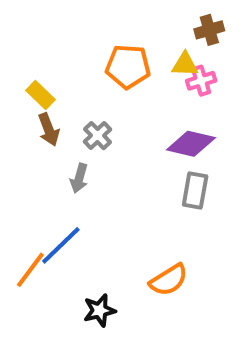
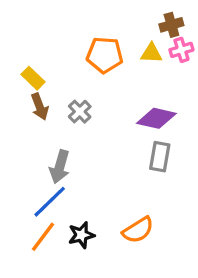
pink cross: (201, 81) -> (181, 50), moved
gray arrow: (79, 178) -> (60, 167), moved, size x1.4
orange line: (30, 270) -> (43, 237), moved
black star: (99, 310) -> (81, 235), moved

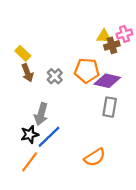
brown cross: (171, 25) -> (112, 45), moved
orange pentagon: (105, 55) -> (87, 71), moved
blue line: (50, 202) -> (49, 137), moved
black star: (81, 235) -> (30, 134), moved

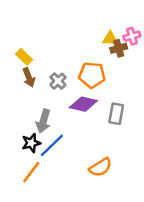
purple diamond: (107, 81) -> (83, 104), moved

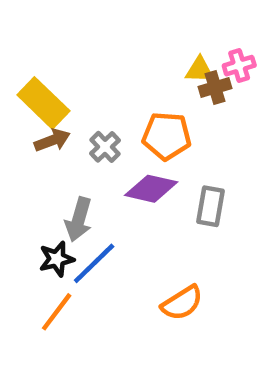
yellow rectangle: (24, 57) -> (43, 103), size x1.6
brown arrow: (29, 77) -> (52, 140), turned -90

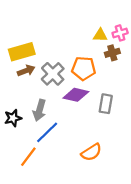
brown cross: (215, 88) -> (112, 53), moved
yellow rectangle: (43, 103) -> (22, 52), turned -60
gray cross: (105, 147) -> (53, 74), size x1.5
black star: (57, 259) -> (13, 118), moved

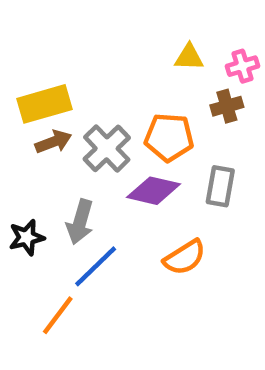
yellow triangle: (100, 35) -> (189, 57), moved
gray rectangle: (106, 104) -> (220, 186), moved
orange semicircle: (91, 152) -> (185, 257), moved

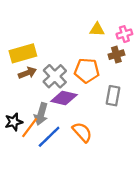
purple diamond: (153, 191) -> (64, 98), moved
orange semicircle: (185, 257) -> (82, 132), moved, turned -100
orange line: (58, 315) -> (30, 128), moved

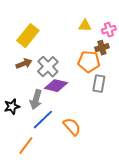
yellow rectangle: (23, 53) -> (28, 36), moved, turned -35
orange pentagon: (87, 71) -> (89, 62), moved
orange line: (30, 128) -> (26, 146), moved
orange semicircle: (82, 132) -> (72, 127), moved

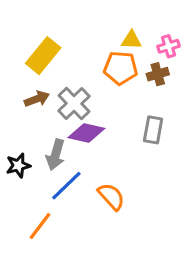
orange pentagon: (89, 62) -> (121, 68), moved

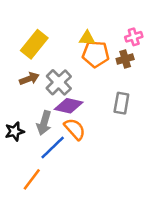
yellow triangle: (131, 40) -> (87, 38), moved
orange semicircle: (111, 197) -> (75, 129), moved

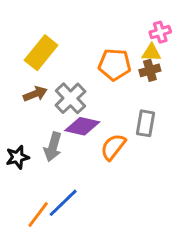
pink cross: (134, 37) -> (160, 32), moved
yellow triangle: (87, 38) -> (151, 53), moved
orange semicircle: (75, 129) -> (113, 147), moved, turned -100
blue line: (53, 147) -> (63, 203), moved

